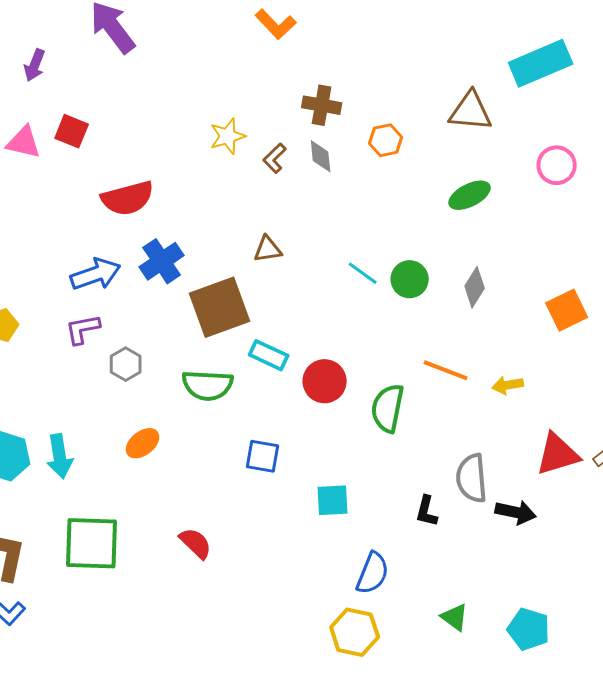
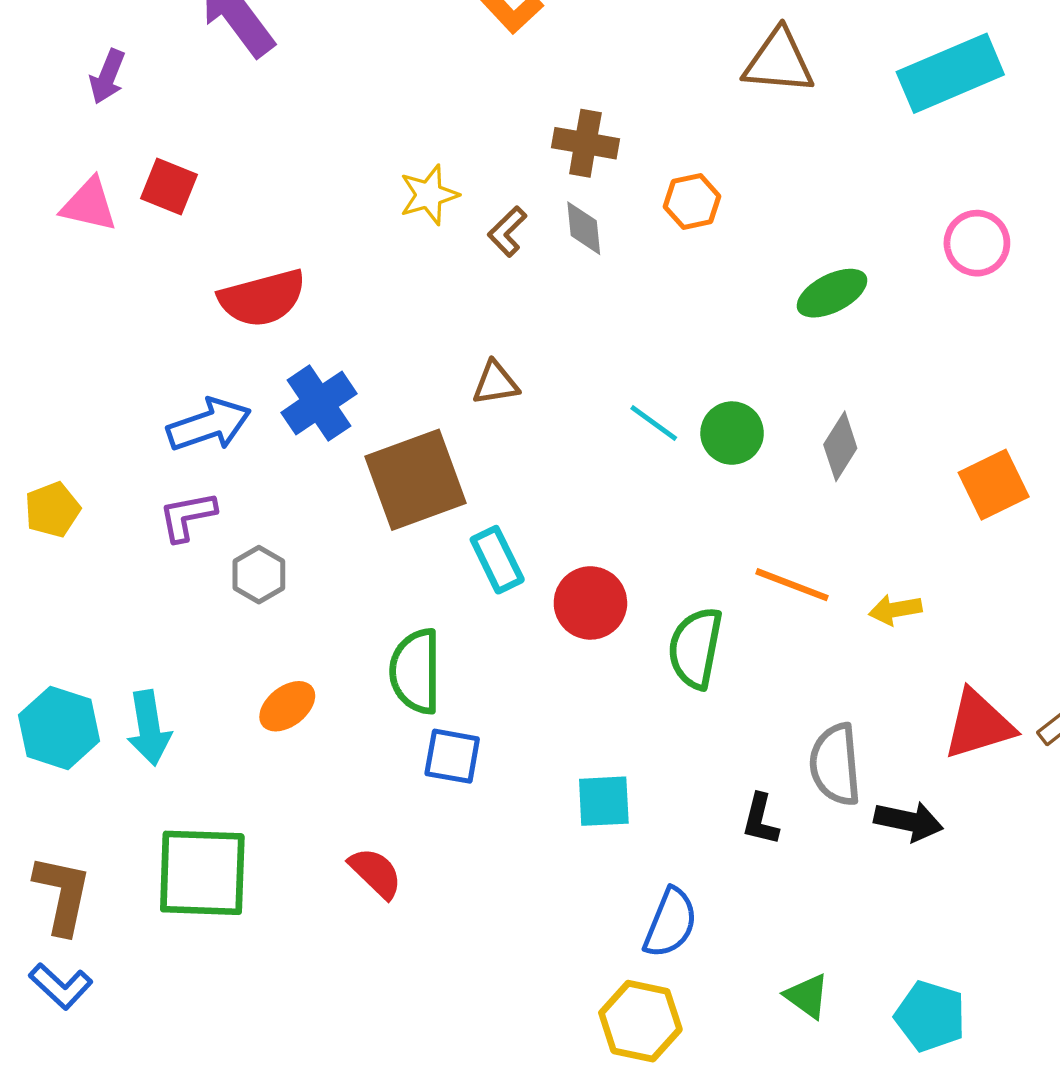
brown triangle: (471, 111) -> (779, 62), moved
cyan rectangle: (269, 355) -> (497, 560), turned 39
green semicircle: (208, 385) -> (416, 671), moved, turned 87
blue square: (263, 456) -> (452, 756), moved

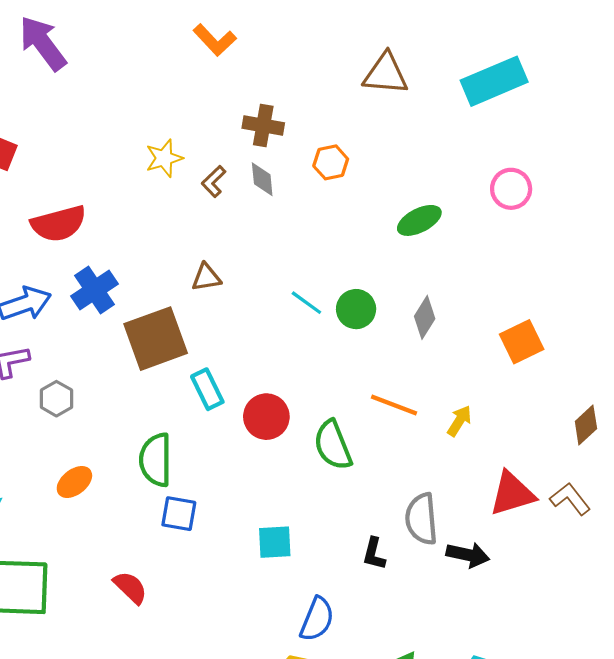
yellow arrow: (895, 610) -> (459, 421), turned 132
green semicircle: (695, 648) -> (333, 445), turned -33

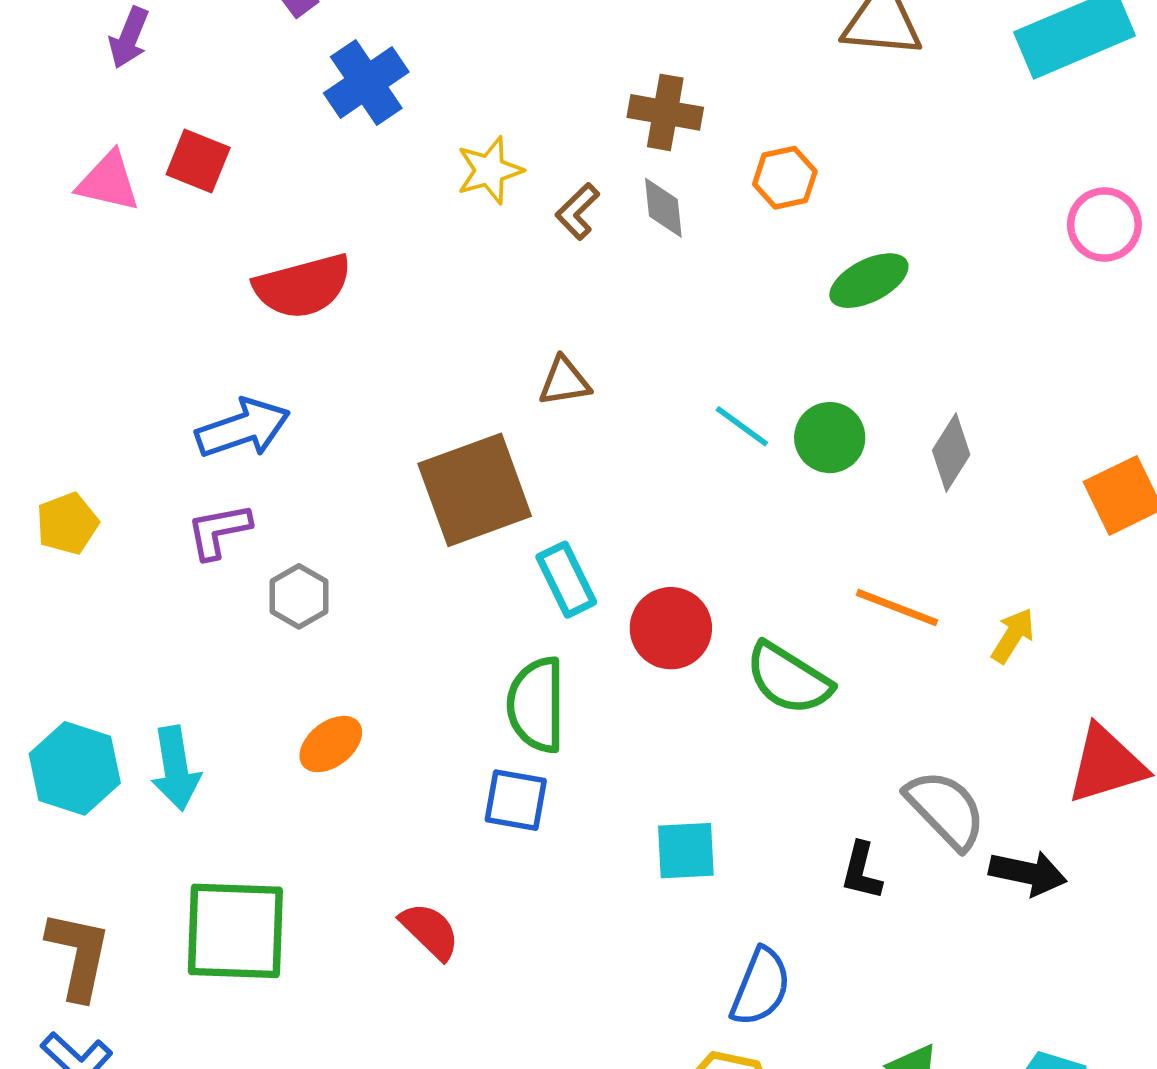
green ellipse: (419, 220) -> (869, 281), moved
blue cross: (94, 290) -> (366, 82), moved
green semicircle: (333, 445) -> (789, 679), turned -36
green semicircle: (156, 460) -> (536, 705), moved
gray semicircle: (421, 519) -> (946, 809), turned 141

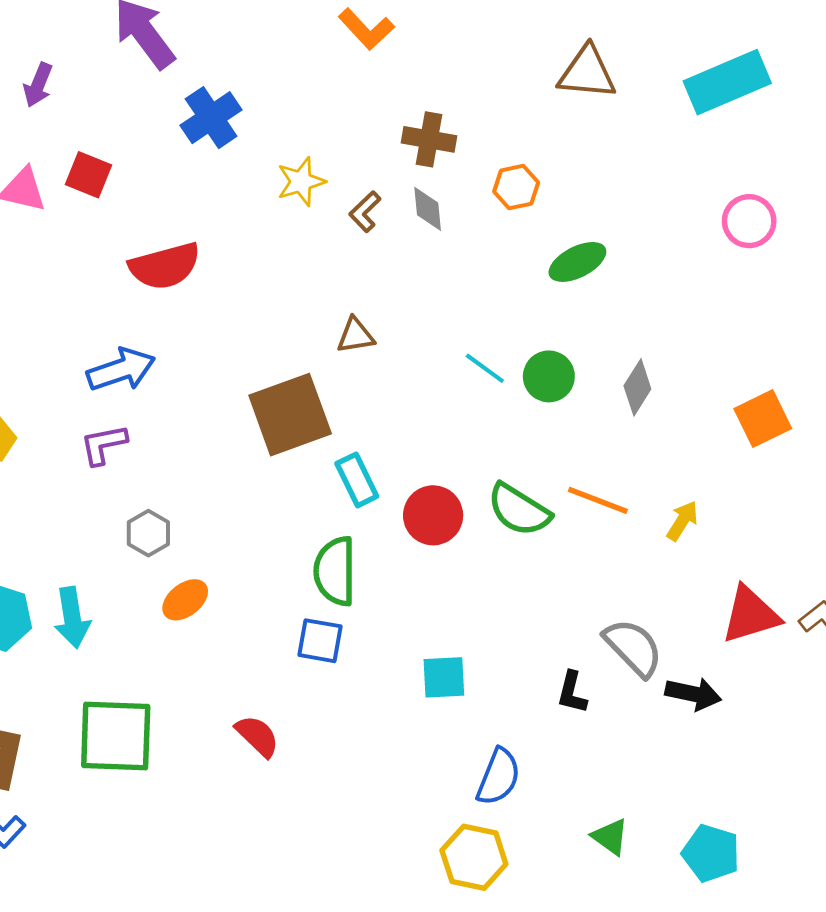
gray hexagon: (299, 596) -> (148, 533), moved
green semicircle: (789, 679) -> (519, 510), moved

